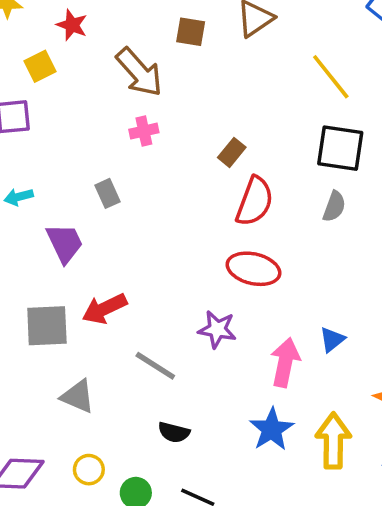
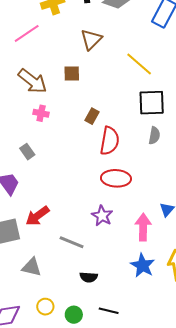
brown square: (191, 32) -> (72, 74), moved
pink cross: (144, 131) -> (41, 113), turned 35
purple star: (217, 329) -> (102, 216), turned 30

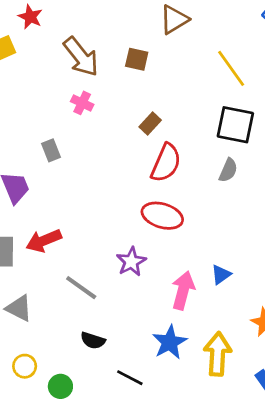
black line: (109, 311) -> (130, 378), moved

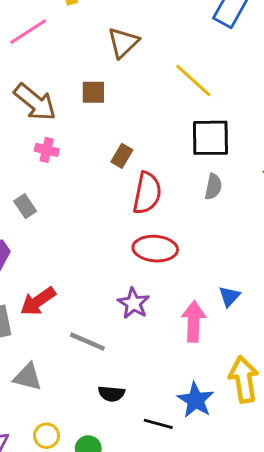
blue star: (170, 342) -> (196, 400), moved

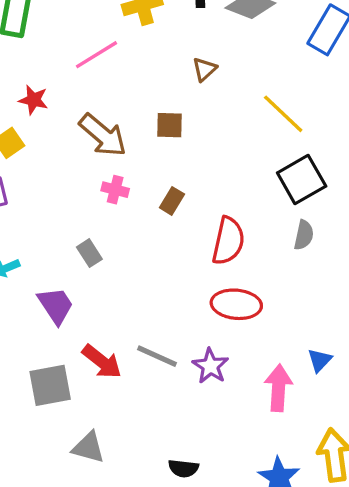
brown triangle: (123, 43) -> (204, 69), size x0.7
black square: (210, 138) -> (302, 180), turned -30
brown rectangle: (122, 156) -> (172, 201), moved
red arrow: (38, 301) -> (102, 362), turned -108
gray line: (87, 342) -> (157, 356), moved

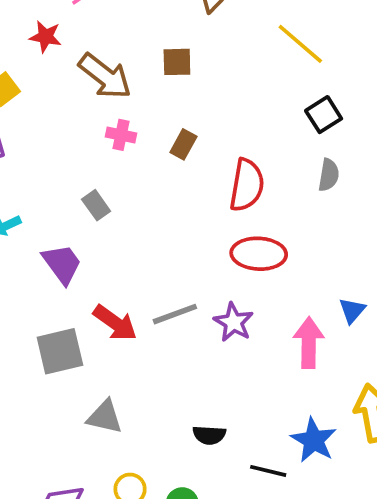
red star: (33, 100) -> (46, 37), moved
black square: (302, 180) -> (324, 115), size x0.7
gray line: (157, 356) -> (175, 314), turned -42

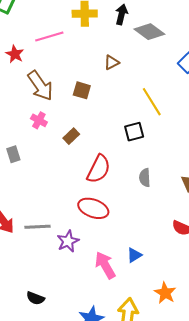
black square: (324, 115) -> (134, 132), moved
gray semicircle: (329, 175) -> (145, 178), turned 150
pink arrow: (309, 343) -> (105, 265), turned -48

